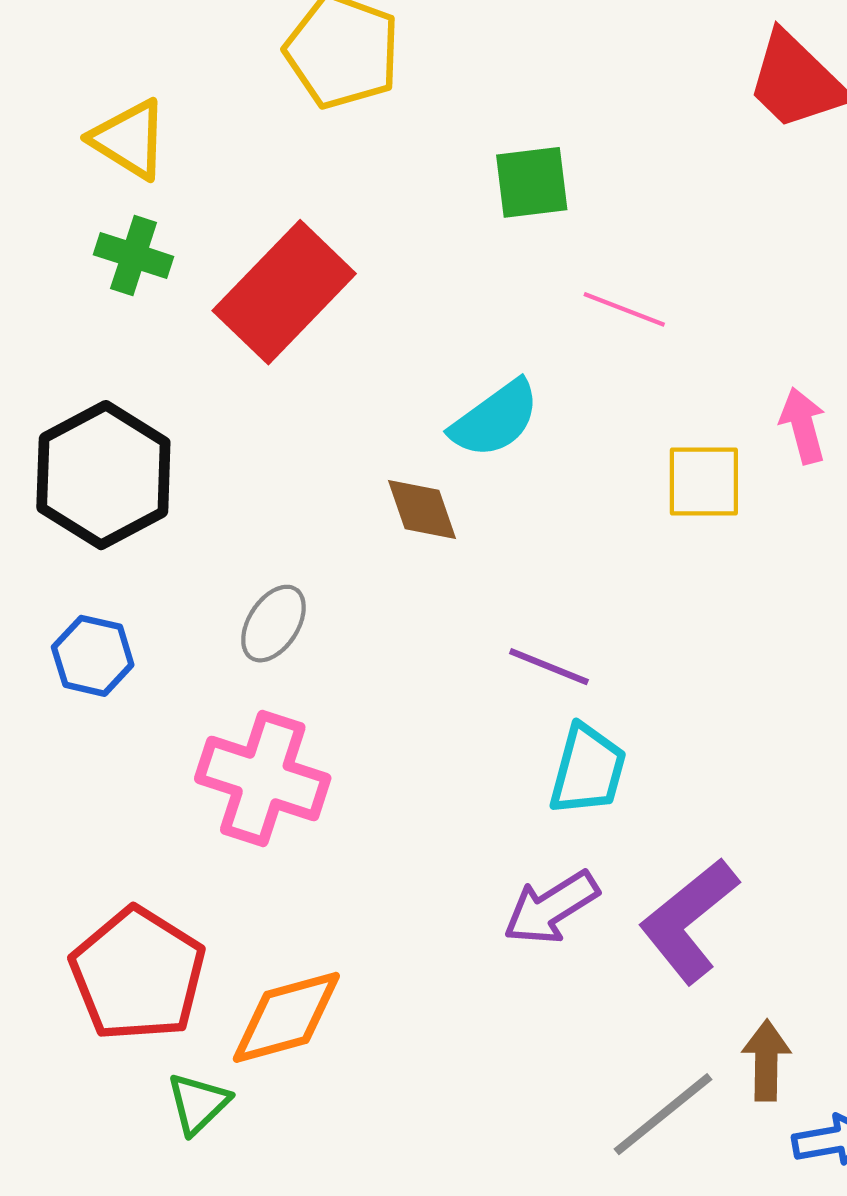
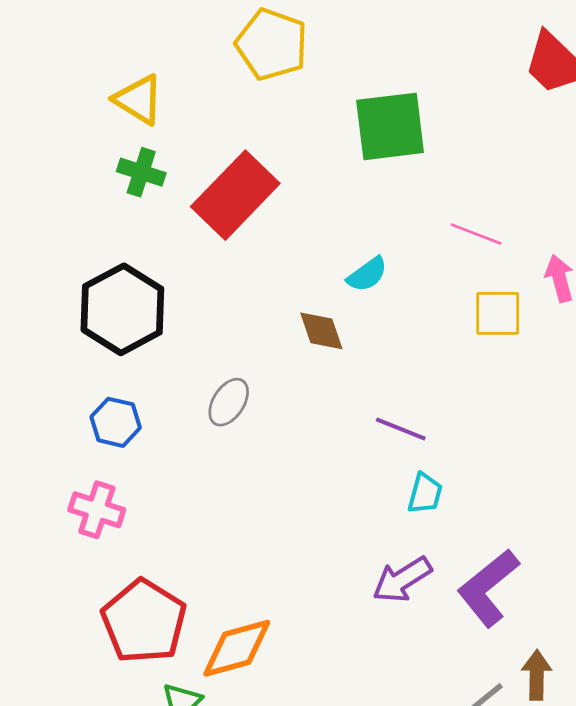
green square: (532, 182) -> (390, 126), size x1.5
pink line: (624, 309) -> (476, 234), moved
cyan semicircle: (495, 419) -> (367, 274), size x0.7
cyan trapezoid: (588, 770) -> (425, 494), size x0.7
pink cross: (263, 778) -> (97, 510), moved, size x0.7

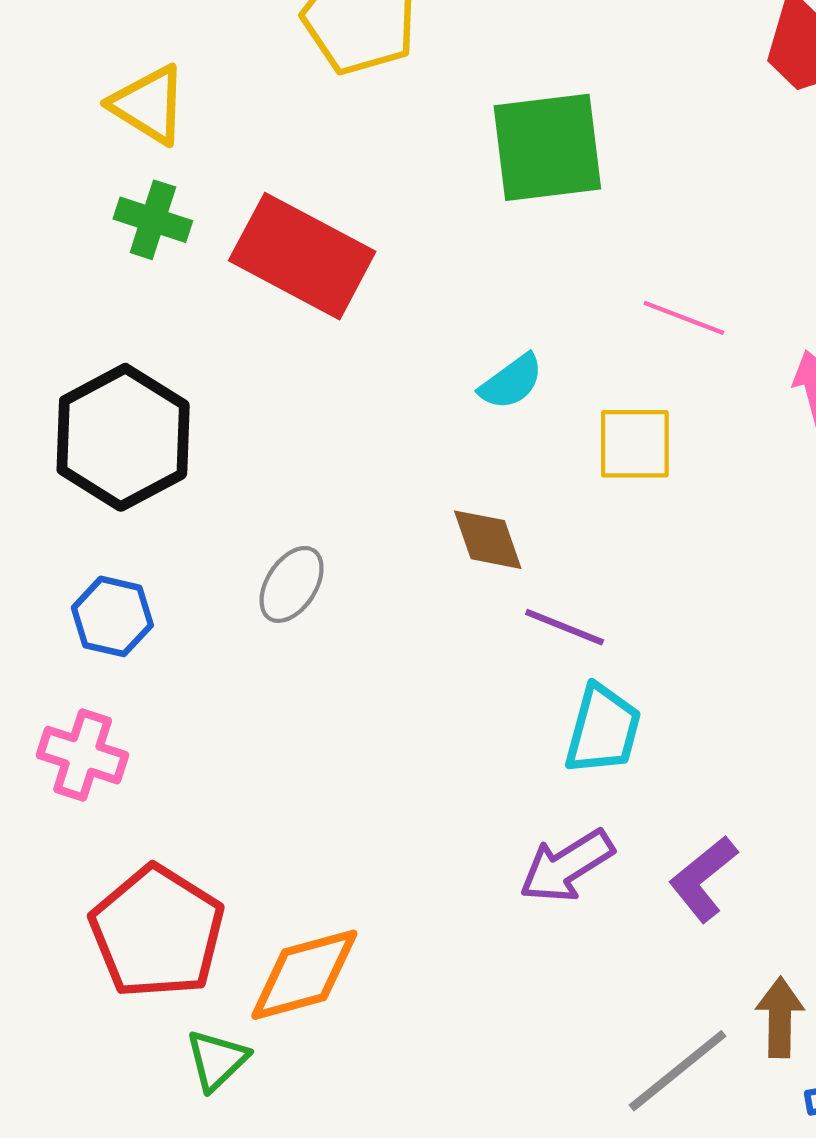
red rectangle: (235, 195) -> (302, 256), turned 74
yellow square: (498, 313) -> (635, 444), moved
brown diamond: (321, 331) -> (488, 540), moved
cyan trapezoid: (425, 494) -> (603, 729), size x1.4
purple L-shape: (488, 588) -> (703, 879), size x0.7

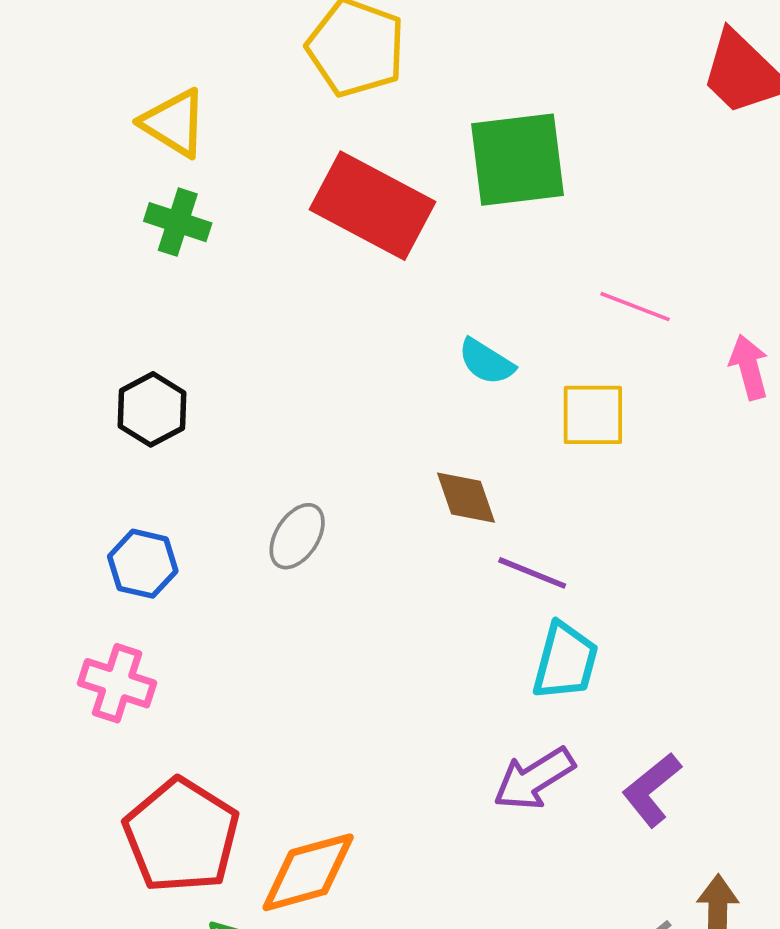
red rectangle: (302, 256) -> (372, 206), moved
cyan semicircle: (511, 382) -> (486, 362), turned 68
black hexagon: (123, 437) -> (152, 409), size x0.6

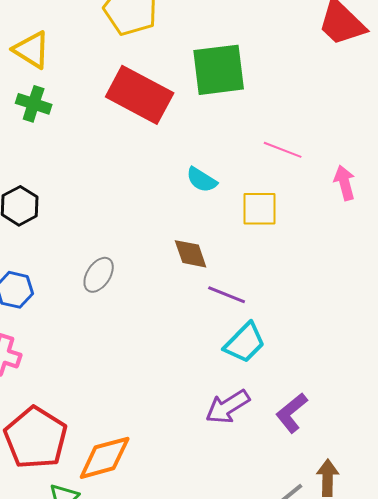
cyan trapezoid: (565, 661) -> (245, 343), turned 30

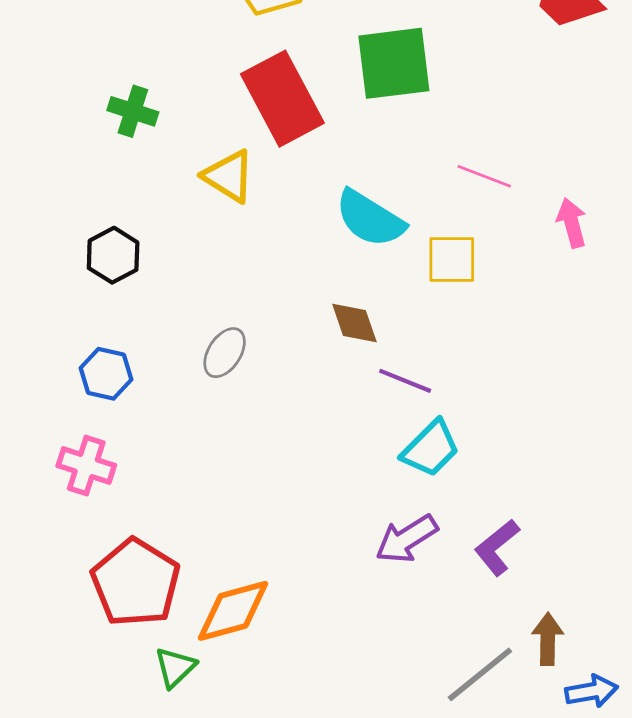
yellow triangle: (32, 50) -> (229, 176), moved
red rectangle: (140, 95) -> (282, 99), turned 34
cyan semicircle: (202, 180) -> (370, 219), size x1.6

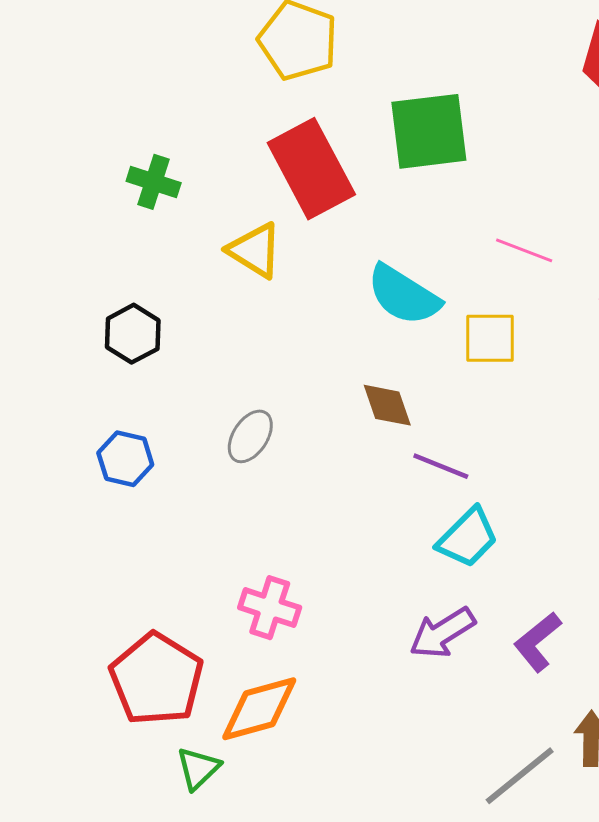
pink cross: (86, 466) -> (270, 608), moved

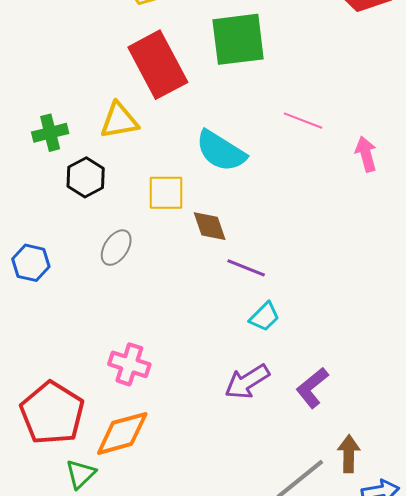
green cross: (154, 182) -> (50, 133), moved, turned -32
yellow triangle: (255, 250) -> (119, 121), turned -42
black hexagon: (133, 334) -> (86, 177), moved
yellow square: (490, 338) -> (166, 193), moved
cyan trapezoid: (468, 538) -> (264, 317), size x0.7

